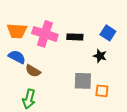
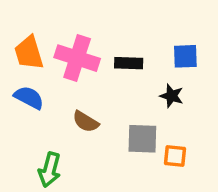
orange trapezoid: (17, 31) -> (29, 53), turned 70
blue square: (108, 33) -> (185, 56), turned -35
brown semicircle: (33, 71) -> (86, 122), moved

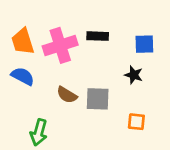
pink cross: (77, 58) -> (60, 45), turned -36
black rectangle: (129, 63) -> (98, 36), moved
gray square: (142, 139) -> (98, 99), moved

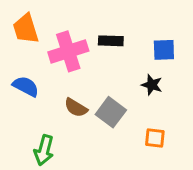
orange trapezoid: (23, 41) -> (26, 29), moved
gray square: (98, 99) -> (111, 112), turned 35

